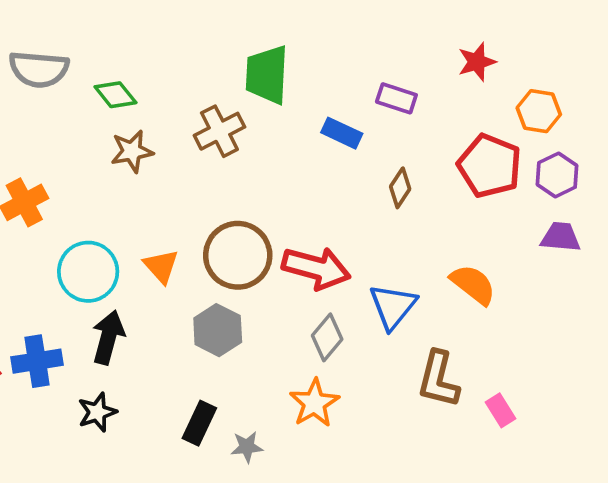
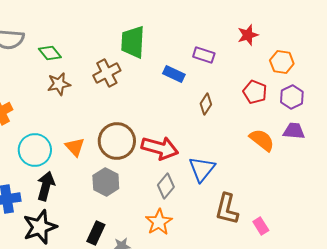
red pentagon: (490, 166) -> (255, 92), size x0.7
orange semicircle: (473, 284) -> (262, 140), moved
black star: (97, 412) -> (40, 227), size x1.6

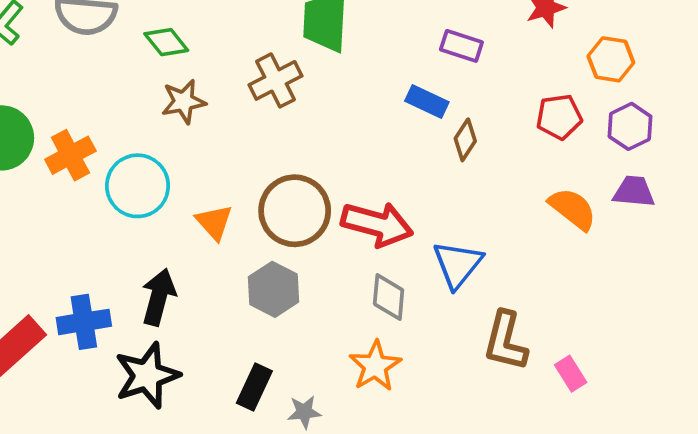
blue rectangle: (174, 74) -> (427, 102), moved
red pentagon: (255, 92) -> (559, 117), turned -30
cyan circle: (35, 150) -> (138, 186), moved
gray diamond: (166, 186) -> (389, 297), turned -35

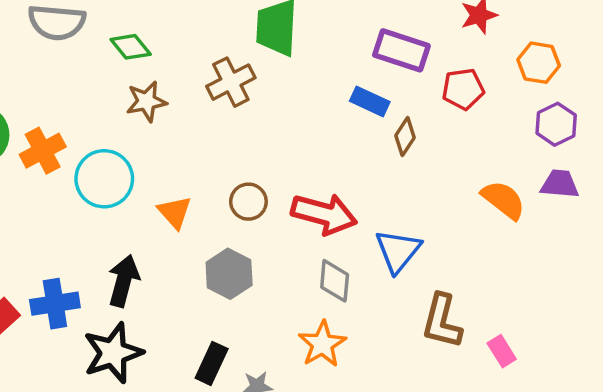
purple rectangle: (461, 46) -> (401, 50), size x1.4
red pentagon: (559, 117) -> (463, 89), moved
brown circle: (295, 211) -> (248, 202), size x0.6

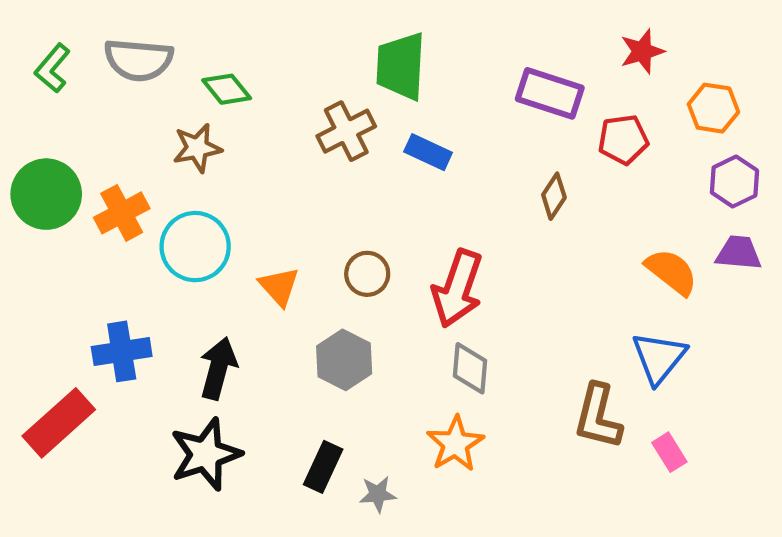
brown star: (146, 101) -> (197, 148), moved
blue rectangle: (370, 101) -> (428, 152), moved
red arrow: (324, 214) -> (457, 289), turned 94
blue triangle: (398, 251) -> (659, 358), moved
blue cross: (55, 304) -> (122, 351), moved

